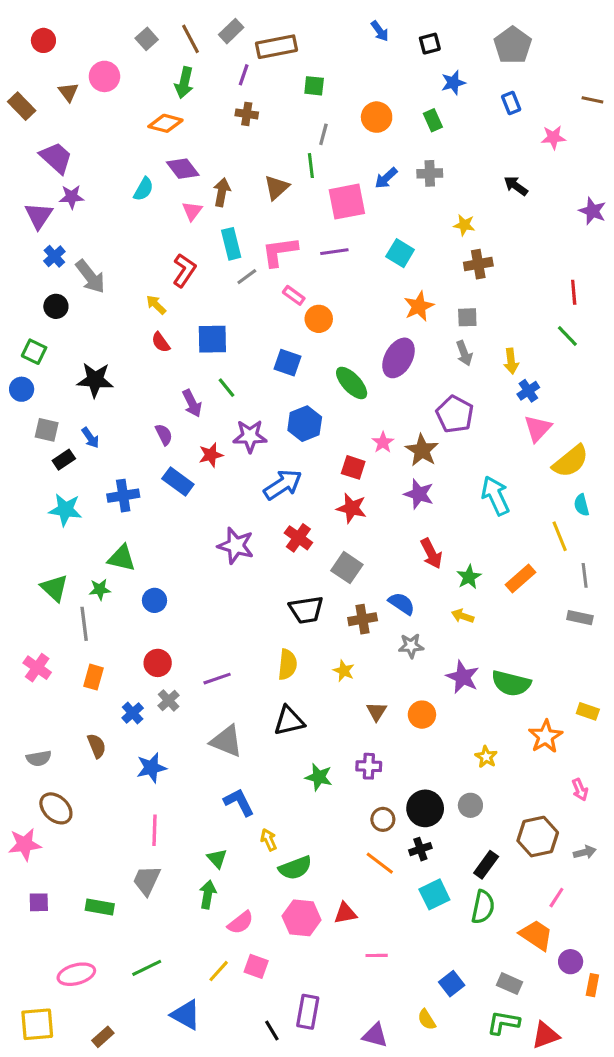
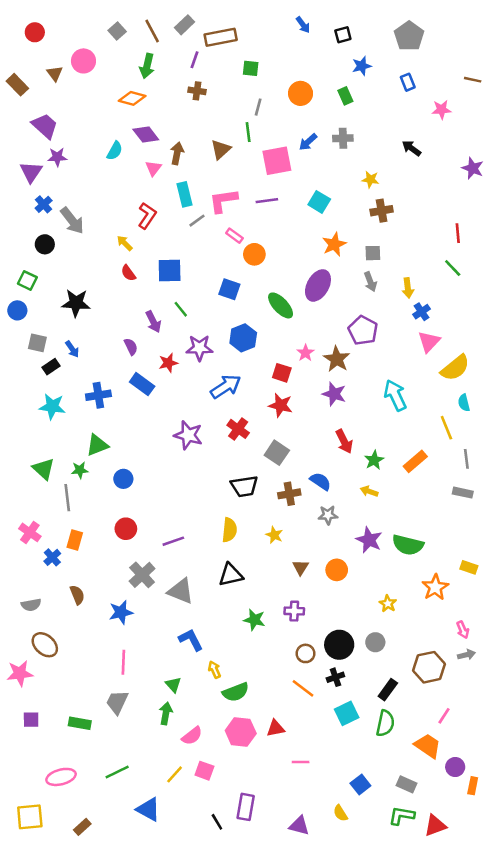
green triangle: (122, 558) -> (97, 445), turned -35
gray cross: (169, 700) -> (142, 575), moved, size x1.5
blue cross: (133, 713) -> (52, 557), moved
gray arrow: (585, 852) -> (466, 655), moved

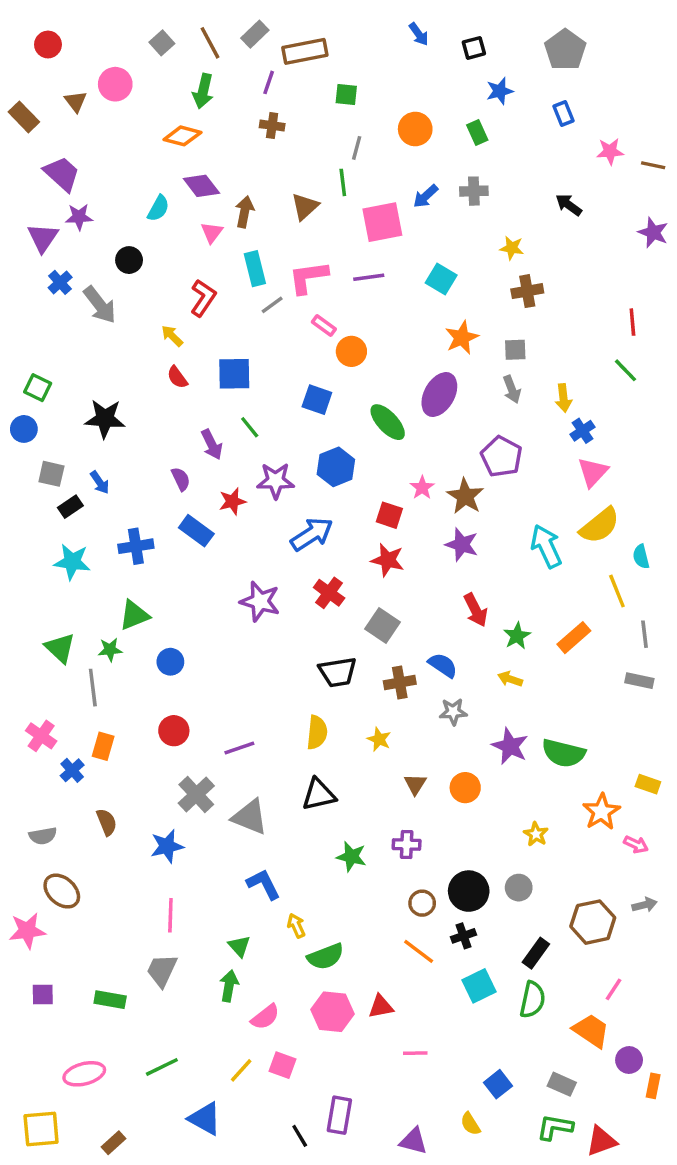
brown line: (473, 80) -> (653, 165), moved
black circle: (45, 244) -> (129, 260), moved
yellow semicircle: (455, 368) -> (600, 526), moved
pink arrow: (463, 630) -> (636, 844), moved, turned -42

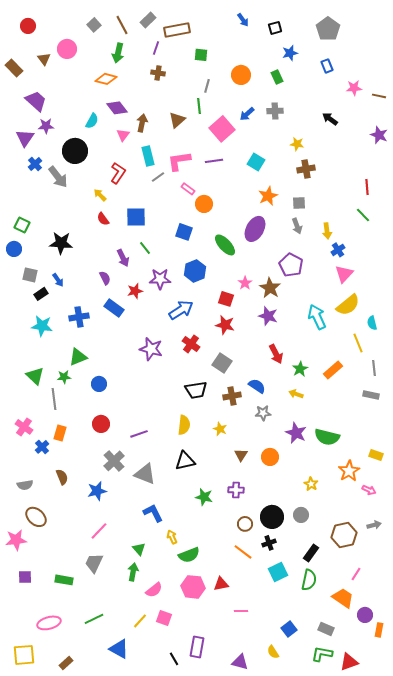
pink square: (382, 222) -> (222, 129), turned -30
black circle: (129, 260) -> (75, 151), size x1.6
pink line: (170, 915) -> (99, 531), turned 42

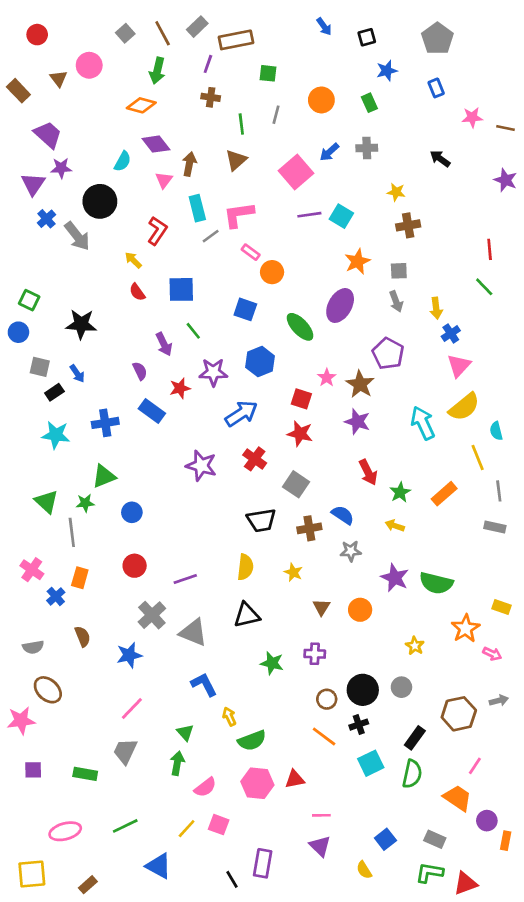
green line: (199, 106) -> (241, 124), moved
purple line: (214, 161) -> (309, 215), moved
purple triangle: (240, 662) -> (320, 846), moved, turned 30

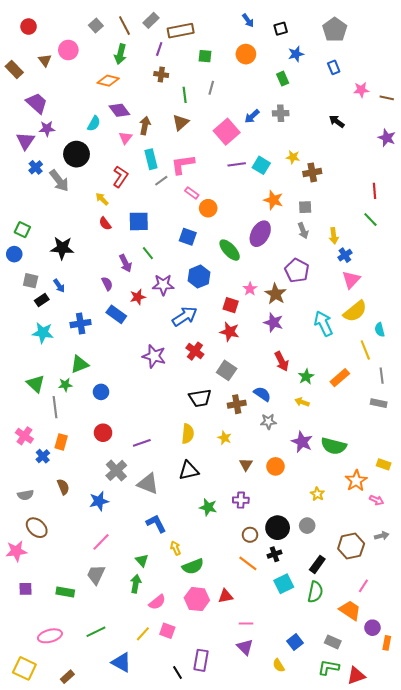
orange circle: (321, 100) -> (246, 54), moved
yellow star: (396, 192) -> (293, 157), moved
orange star: (357, 261) -> (273, 200), turned -30
yellow square: (32, 874) -> (24, 668), turned 30

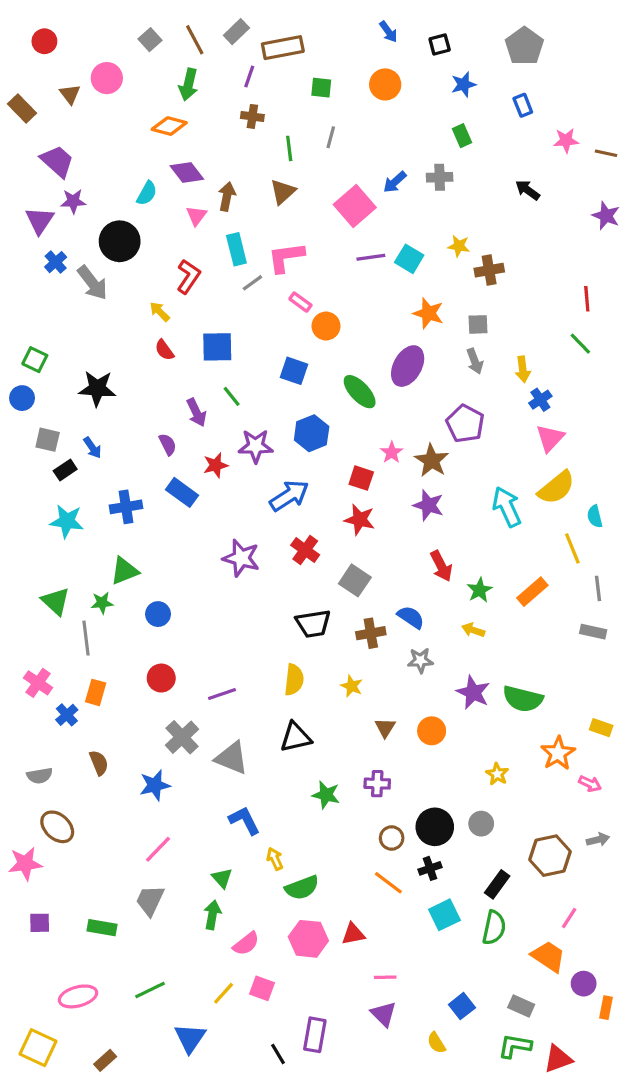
green rectangle: (283, 79) -> (462, 136), moved
blue triangle: (121, 662) -> (190, 1038), turned 35

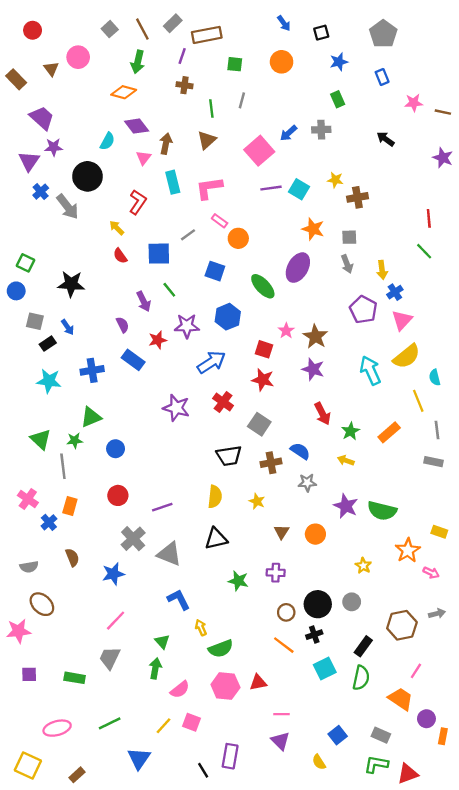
gray line: (252, 283) -> (188, 235), moved
purple pentagon: (465, 424) -> (363, 310), moved

